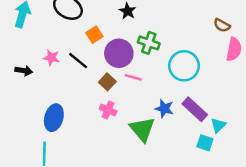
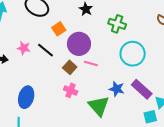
green cross: (149, 43) -> (117, 24), moved
cyan square: (205, 143) -> (150, 117), turned -32

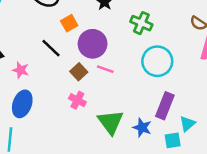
pink star: (24, 48) -> (21, 70), moved
blue star: (117, 89) -> (142, 128), moved
purple rectangle: (142, 89) -> (165, 106), turned 65

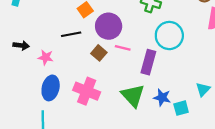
black line: (51, 48) -> (71, 34), turned -48
pink cross: (77, 100) -> (87, 91), moved, size x1.6
purple rectangle: (165, 106) -> (148, 62), moved
cyan square: (173, 140) -> (181, 108), moved

